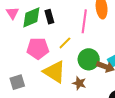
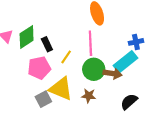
black rectangle: (49, 17) -> (47, 44), moved
pink line: (84, 21) -> (90, 43), moved
gray square: (17, 82) -> (43, 99), moved

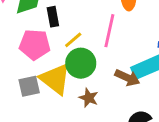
green circle: (94, 69) -> (81, 63), moved

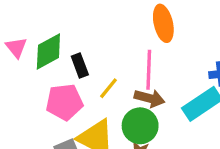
green circle: (81, 63) -> (140, 126), moved
brown arrow: (127, 78) -> (150, 98), moved

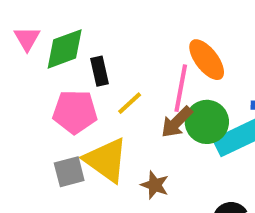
orange ellipse: (163, 23) -> (207, 60), moved, turned -33
brown arrow: (150, 98) -> (177, 122), turned 112
green circle: (140, 126) -> (207, 122), moved

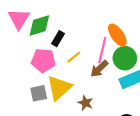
pink triangle: (27, 39) -> (19, 19), size x1.5
black rectangle: (99, 71) -> (58, 39), turned 40
green circle: (207, 122) -> (125, 58), moved
yellow triangle: (106, 160) -> (59, 88), turned 40

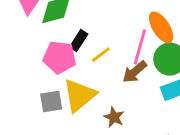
black rectangle: (58, 39) -> (79, 41), moved

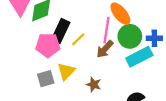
black rectangle: (79, 41) -> (61, 31), size x1.5
yellow triangle: (79, 95) -> (66, 71), size x0.7

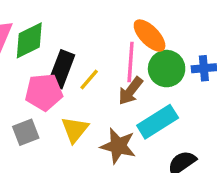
cyan rectangle: (139, 57) -> (158, 122), moved
gray square: (46, 79) -> (26, 132), moved
brown star: (94, 85) -> (118, 146), size x1.5

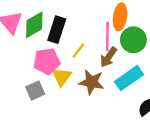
orange ellipse: (150, 36) -> (120, 17), turned 55
black rectangle: (61, 69) -> (57, 30), moved
yellow triangle: (75, 130) -> (62, 77), moved
brown star: (118, 146) -> (92, 82), moved

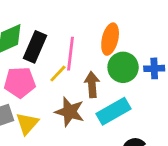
pink line: (107, 36) -> (70, 54), moved
brown arrow: (108, 57) -> (92, 85), turned 135
yellow triangle: (62, 77) -> (27, 123), moved

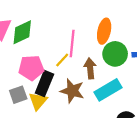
black rectangle: (35, 47) -> (44, 84), moved

